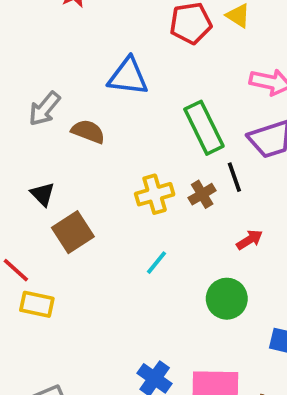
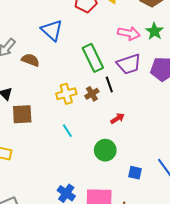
blue triangle: (128, 76) -> (52, 30), turned 35
brown square: (73, 232) -> (22, 114), turned 30
cyan line: (156, 263) -> (67, 131), turned -72

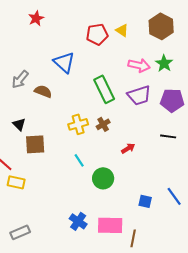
black line: (109, 85) -> (168, 136), moved, turned -63
green circle: (105, 150) -> (103, 178), moved

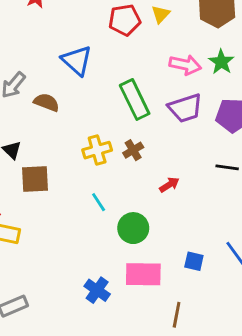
yellow triangle: (122, 30) -> (161, 14), turned 40
pink rectangle: (110, 225) -> (143, 274), moved

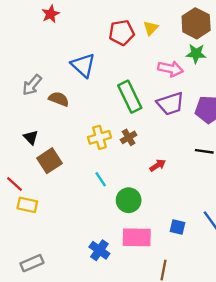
green star: (221, 62) -> (196, 54), moved, turned -30
brown square: (35, 179) -> (49, 161), turned -30

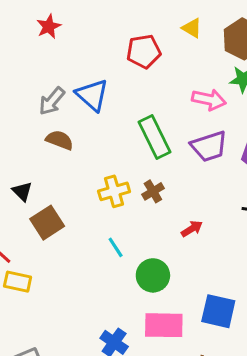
yellow triangle: (151, 28) -> (192, 28), moved, turned -42
gray arrow: (32, 85) -> (52, 101), moved
blue square: (177, 227) -> (218, 311), size x1.6

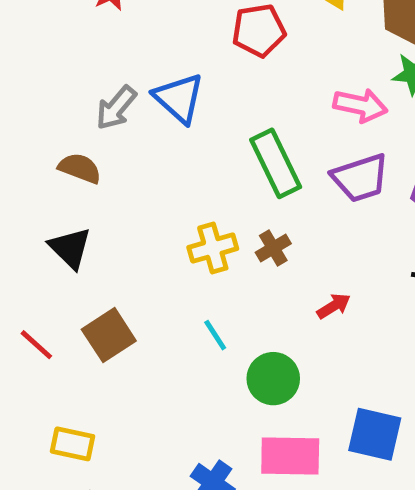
brown semicircle: (60, 140) -> (80, 168), moved
black triangle: (22, 191) -> (70, 248), size x1.4
brown square: (47, 223) -> (109, 335), moved
yellow rectangle: (18, 282) -> (73, 444), moved

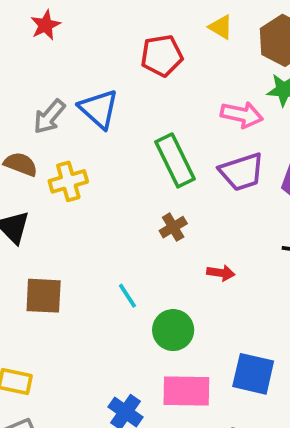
yellow cross: (213, 248) -> (68, 181), moved
red arrow: (334, 306) -> (221, 273), turned 40
brown square: (109, 335) -> (44, 296), turned 36

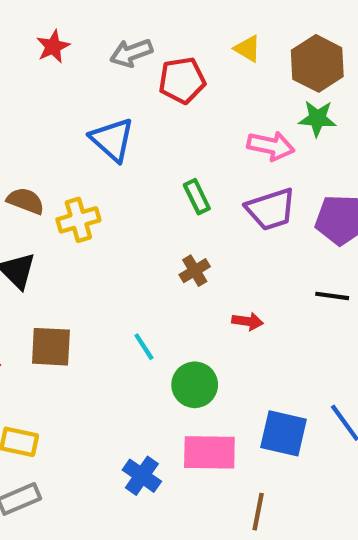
gray arrow: (49, 117) -> (131, 53), moved, turned 30
green rectangle: (175, 160) -> (197, 197), size x0.6

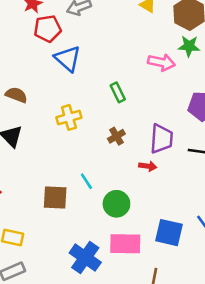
red pentagon: (182, 80) -> (48, 29), moved
purple trapezoid: (271, 209) -> (162, 139), moved, turned -68
yellow cross: (78, 220) -> (69, 117), moved
brown square: (51, 347) -> (55, 198), moved
blue cross: (142, 476) -> (85, 258), size x1.4

